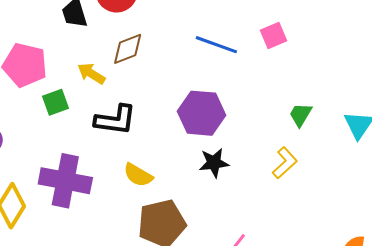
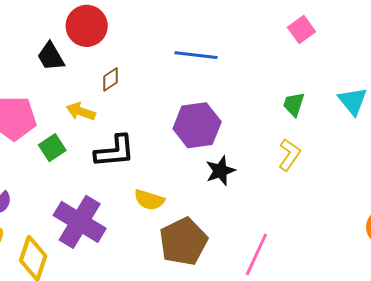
pink square: (274, 36) -> (301, 30), moved
brown diamond: (128, 49) -> (111, 79), size x0.7
purple cross: (65, 181) -> (80, 222), turned 33

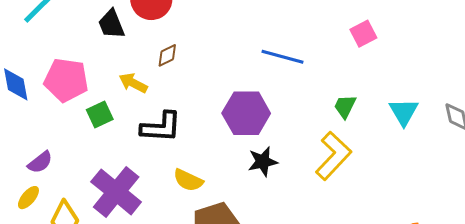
blue line: (196, 55) -> (282, 57), moved
yellow L-shape: (289, 155) -> (333, 156), size x1.5

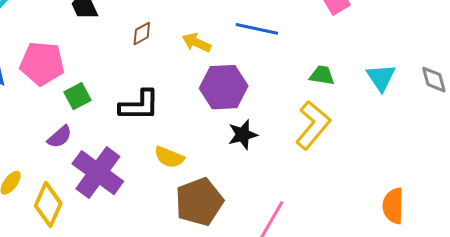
yellow arrow: (133, 83) -> (197, 43), moved
green trapezoid: (345, 106) -> (322, 75), turned 76
purple semicircle: (40, 162) -> (60, 137), moved

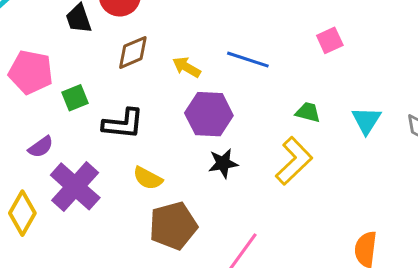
brown diamond: (142, 33) -> (133, 52), size x1.5
green square: (77, 96) -> (75, 98), moved

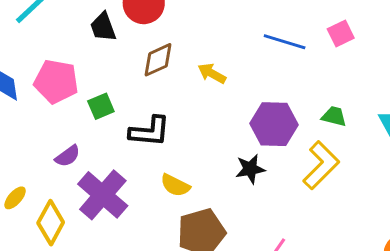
pink square: (330, 40) -> (341, 33), moved
blue line: (248, 60) -> (285, 42), moved
purple hexagon: (209, 114) -> (274, 124), moved

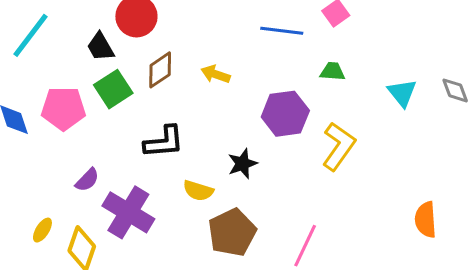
green square: (101, 106) -> (113, 89), moved, size x1.4
green trapezoid: (334, 116) -> (333, 71), moved
black star: (250, 169) -> (242, 164), moved

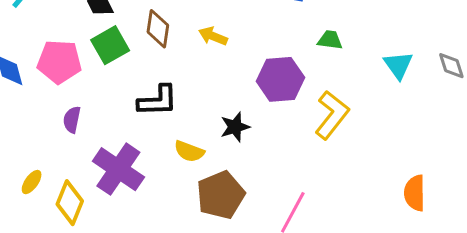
brown diamond: (160, 70) -> (158, 29), turned -51
purple semicircle: (87, 180) -> (72, 120), moved, turned 144

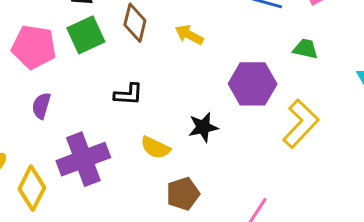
black L-shape: (158, 101) -> (128, 94), size x0.7
purple cross: (118, 169) -> (83, 159), turned 30
brown pentagon: (221, 195) -> (183, 194), size x0.7

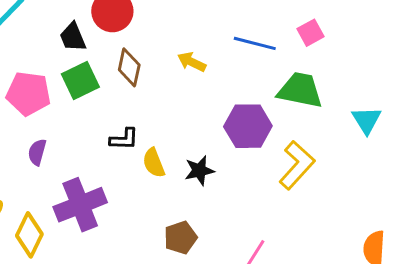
yellow arrow: (189, 35) -> (192, 62), moved
green trapezoid: (305, 49) -> (300, 90), size x1.8
yellow semicircle: (155, 148) -> (154, 163), moved, turned 44

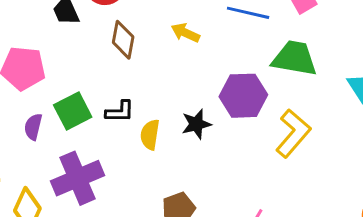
green square: (80, 80) -> (73, 111), moved
yellow semicircle: (154, 163) -> (150, 135), turned 32
black star: (199, 170) -> (196, 124), moved

